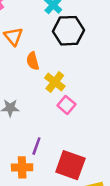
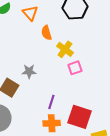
pink square: (66, 105) -> (75, 68), turned 32
orange cross: (22, 167) -> (52, 123), moved

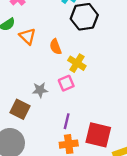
orange triangle: (30, 13) -> (27, 36), moved
pink square: (75, 68) -> (66, 83), moved

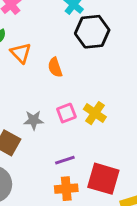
yellow cross: (77, 63) -> (95, 113), moved
purple line: (67, 121) -> (65, 160), turned 56

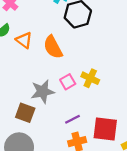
orange semicircle: (55, 67) -> (53, 47), size x1.5
gray star: (34, 120) -> (43, 92), size x1.5

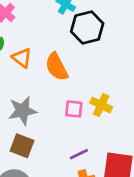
pink square: (68, 82) -> (74, 109), turned 35
gray star: (43, 92) -> (23, 111), moved

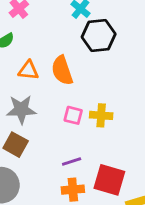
orange triangle: (22, 58) -> (28, 70), moved, turned -40
yellow cross: (101, 105) -> (101, 115), turned -30

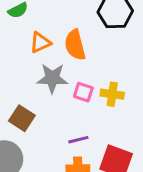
orange triangle: (28, 70) -> (40, 42), turned -35
gray star: (21, 110) -> (52, 78), moved

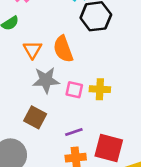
orange triangle: (40, 42) -> (32, 50), turned -30
brown square: (22, 118) -> (35, 117), moved

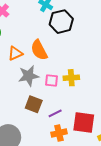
orange triangle: (32, 50) -> (15, 53), turned 42
brown square: (35, 117) -> (34, 104), moved

